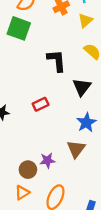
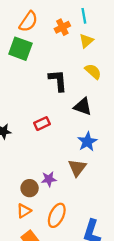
black triangle: (82, 87) -> (83, 107), turned -48

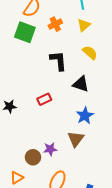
orange cross: (62, 27) -> (55, 24), moved
orange triangle: (24, 211) -> (17, 178), moved

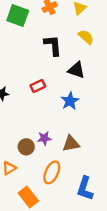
blue star: (85, 116) -> (70, 101), moved
brown triangle: (76, 139) -> (71, 144), moved, turned 42

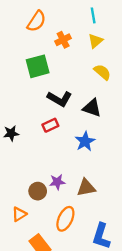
green square: (18, 16) -> (38, 66), moved, turned -35
black L-shape: (53, 45) -> (60, 99), moved, turned 125

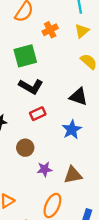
black L-shape: (60, 99) -> (31, 86), moved
brown circle: (38, 191) -> (25, 148), moved

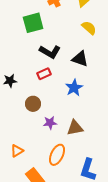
black L-shape: (31, 86) -> (50, 52), moved

